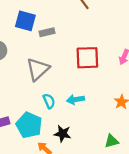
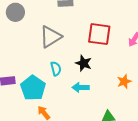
cyan arrow: (75, 99) -> (81, 87), moved
black star: (63, 134) -> (84, 63), moved

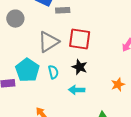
red square: (99, 34) -> (80, 39), moved
cyan pentagon: (33, 88) -> (27, 70), moved

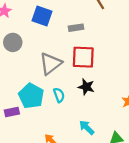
gray rectangle: (63, 10) -> (76, 28), moved
cyan arrow: (77, 90) -> (87, 128), moved, turned 49

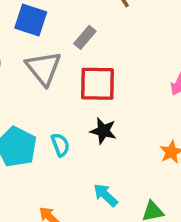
gray rectangle: (76, 28) -> (85, 37), turned -40
gray triangle: (50, 64) -> (43, 68), moved, turned -30

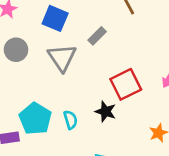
red square: (97, 84) -> (126, 84), moved, turned -32

